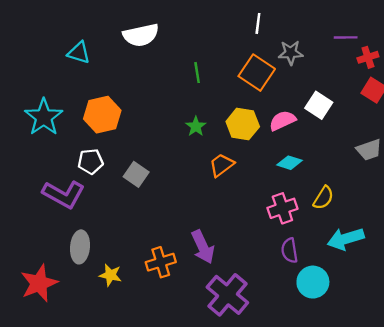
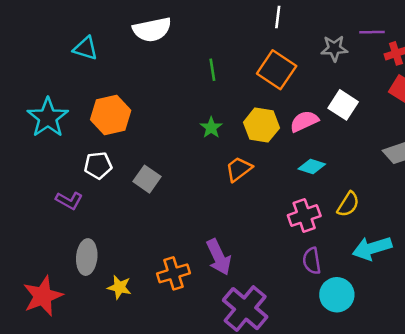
gray star: (291, 53) -> (334, 48), moved
purple L-shape: (64, 194) -> (69, 200), size x0.6

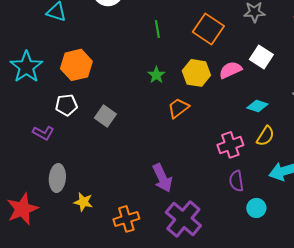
cyan diamond: (312, 167) -> (257, 106), moved
orange cross: (173, 273) -> (126, 219), moved
cyan circle: (337, 295) -> (256, 208), size x0.7

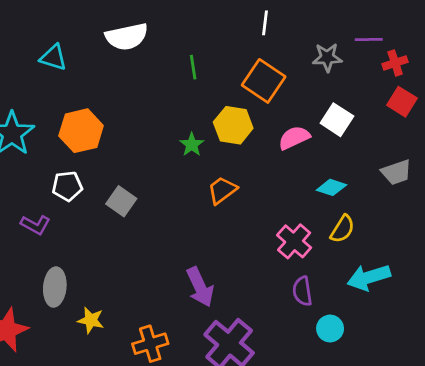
green line: (157, 29) -> (193, 67), moved
yellow hexagon: (196, 73) -> (233, 125), moved
pink cross: (230, 145) -> (294, 241), turned -30

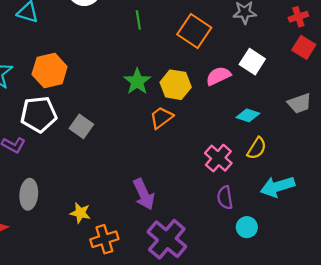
yellow hexagon: (233, 125) -> (176, 85), moved
green star: (192, 145) -> (137, 81), size x1.4
white pentagon: (67, 186) -> (39, 114), size x1.5
yellow star: (91, 320) -> (80, 213), moved

